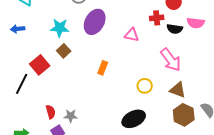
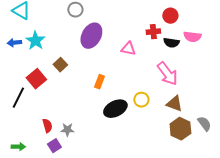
cyan star: (60, 28) -> (35, 41), moved, turned 30
black ellipse: (134, 119) -> (115, 109), moved

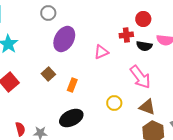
pink triangle: (128, 49) -> (101, 52), turned -35
brown square: (60, 65) -> (48, 74), moved
black ellipse: (115, 109) -> (71, 118), moved

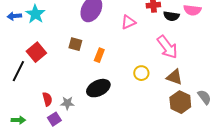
brown square: (48, 74) -> (75, 44), turned -32

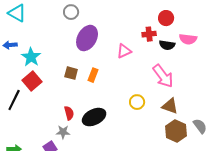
cyan star: (35, 14) -> (31, 57), moved
orange rectangle: (99, 55) -> (93, 75), moved
red semicircle: (47, 99) -> (69, 113), moved

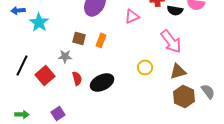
red square: (32, 81) -> (45, 75), moved
brown triangle: (170, 106) -> (178, 71), turned -36
gray star: (63, 132) -> (65, 56), moved

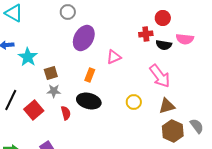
pink triangle: (132, 16) -> (114, 57), moved
brown square: (79, 38) -> (51, 73), moved, turned -32
black ellipse: (102, 82) -> (89, 101), moved, turned 40

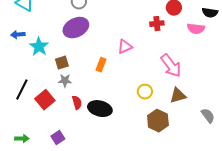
purple ellipse: (84, 38) -> (76, 28), moved, turned 35
black semicircle: (164, 45) -> (210, 13), moved
black ellipse: (89, 101) -> (100, 109), moved
brown hexagon: (173, 131) -> (158, 121), moved

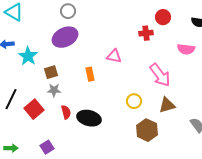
pink semicircle: (196, 29) -> (186, 49), moved
pink triangle: (125, 47) -> (114, 56), turned 35
orange rectangle: (101, 65) -> (90, 74), turned -32

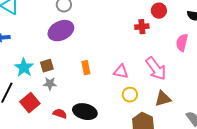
pink semicircle: (186, 49) -> (182, 43), turned 96
cyan star: (28, 56) -> (24, 68), moved
pink triangle: (114, 56) -> (121, 72), moved
red semicircle: (66, 112) -> (60, 114), moved, turned -56

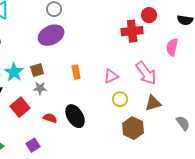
red cross: (142, 27) -> (132, 31), size x1.5
pink triangle: (121, 72) -> (111, 76), turned -35
black ellipse: (85, 112) -> (75, 116), turned 45

